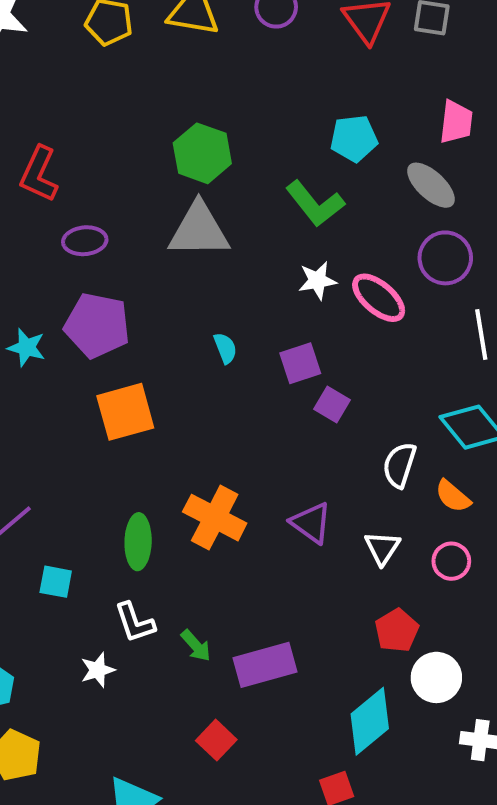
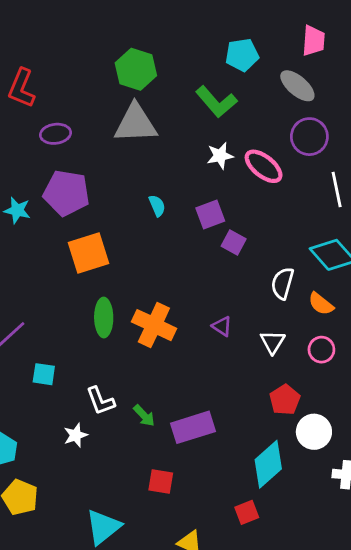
purple triangle: (311, 523) -> (222, 326), size x0.7
green ellipse: (138, 542) -> (104, 318), moved
red square: (216, 740) -> (161, 481), turned -32

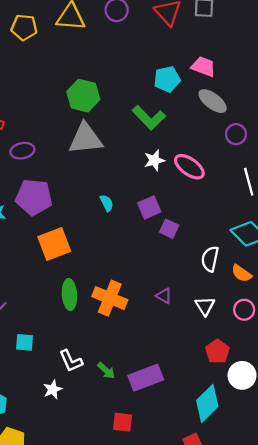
pink trapezoid: (314, 41) -> (203, 67), moved, turned -70
purple circle: (309, 137) -> (236, 134), moved, size x0.7

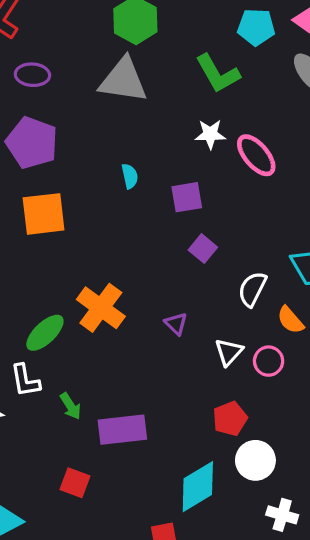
purple square: (169, 229) -> (203, 249), moved
green ellipse: (69, 294) -> (45, 333), moved, turned 36
pink circle: (244, 310) -> (269, 361), moved

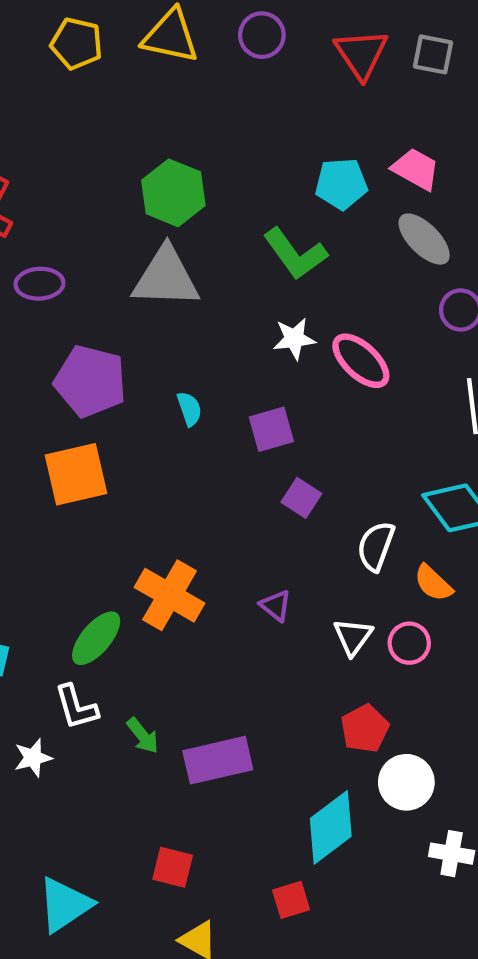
purple pentagon: (32, 143) -> (90, 381), moved
red square: (75, 483) -> (173, 867), moved

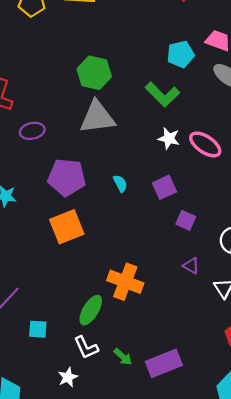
white star: (294, 339) -> (169, 138), turned 30
purple triangle: (276, 606) -> (191, 266), moved

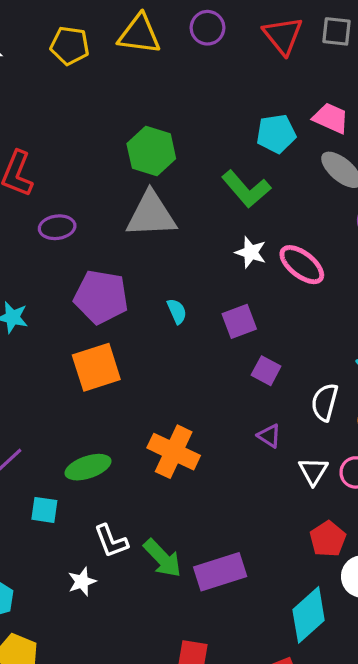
green ellipse: (91, 310) -> (88, 467), moved, turned 36
green arrow: (123, 357) -> (162, 558), size x1.5

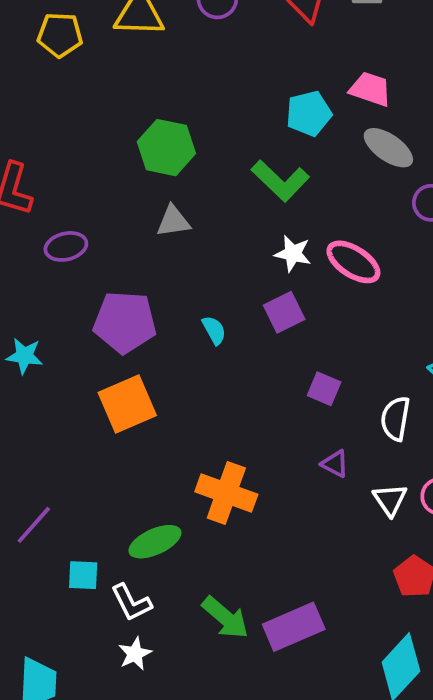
gray triangle: (151, 215) -> (173, 221), size x0.6
purple square: (239, 321) -> (284, 312), moved
green ellipse: (88, 467) -> (155, 542), moved
white L-shape: (111, 541) -> (131, 603), moved

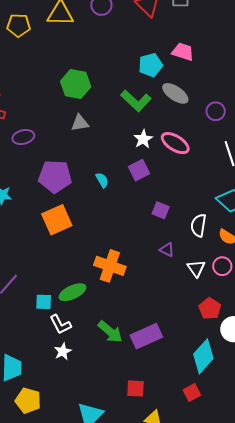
gray ellipse: (388, 148) -> (175, 93), moved
white star: (293, 254) -> (143, 139), turned 30
cyan square: (83, 575) -> (44, 302), moved

